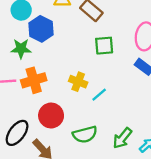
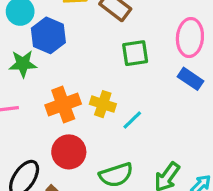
orange cross: (34, 80) -> (63, 105), moved

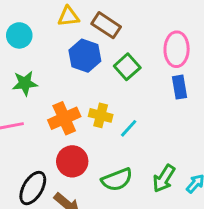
blue hexagon: (48, 35) -> (85, 56), moved
green square: (135, 53) -> (127, 67), turned -30
blue rectangle: (191, 79) -> (180, 87), turned 50

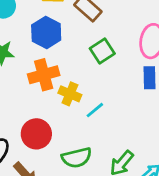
blue hexagon: (85, 56) -> (46, 32), moved
orange cross: (64, 118) -> (44, 75), moved

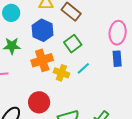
green square: (102, 51) -> (73, 44), moved
cyan line: (95, 110) -> (83, 68), moved

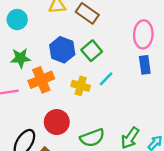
blue hexagon: (43, 30) -> (62, 50), moved
orange cross: (42, 60) -> (41, 80), moved

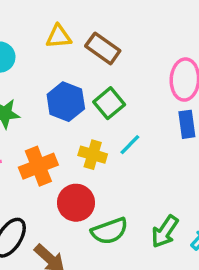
orange cross: (41, 80) -> (38, 166), moved
red circle: (57, 122) -> (76, 203), moved

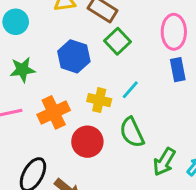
green square: (109, 103) -> (117, 41), moved
green semicircle: (109, 231) -> (132, 132), moved, turned 88

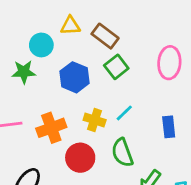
cyan circle: (16, 22) -> (41, 45), moved
green star: (22, 70) -> (24, 72), moved
blue rectangle: (178, 70) -> (169, 127), moved

